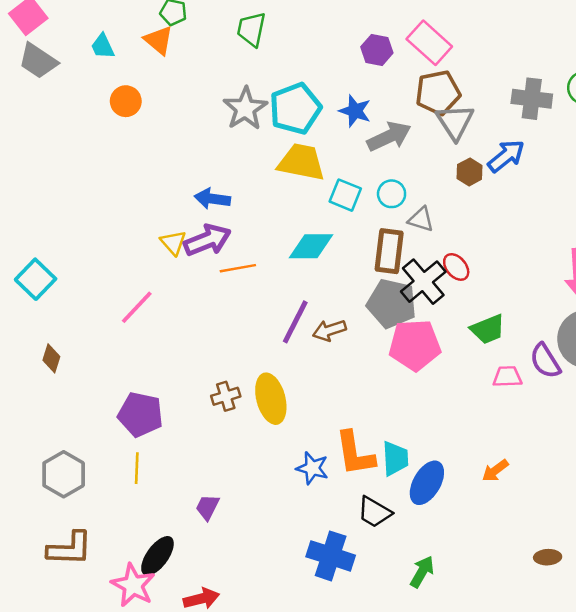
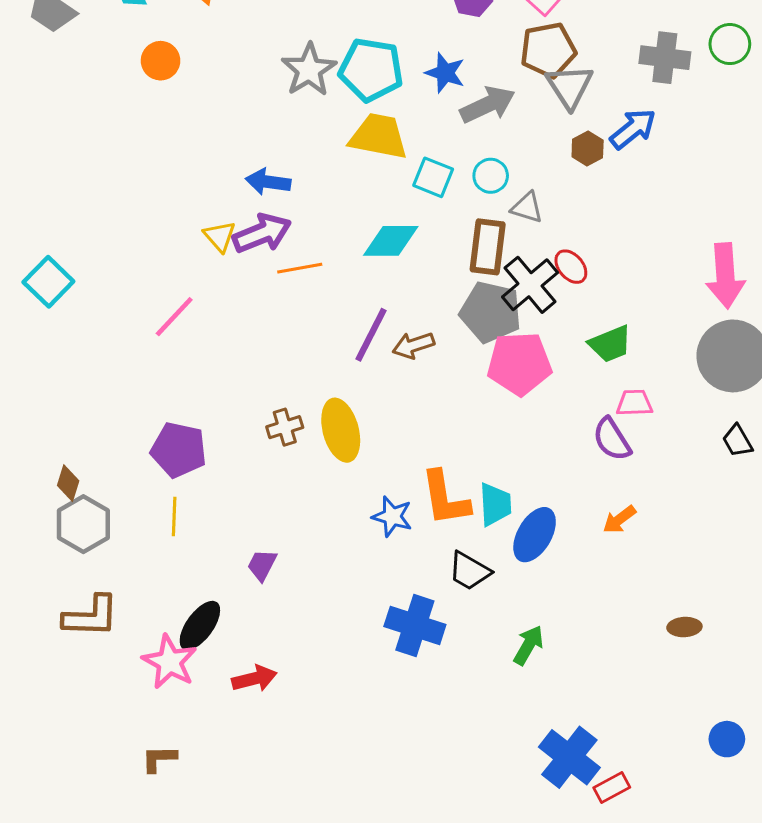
cyan pentagon: (295, 108) -> (371, 70), turned 30
brown diamond: (51, 358) -> (68, 483), moved
purple semicircle: (545, 361) -> (612, 439), moved

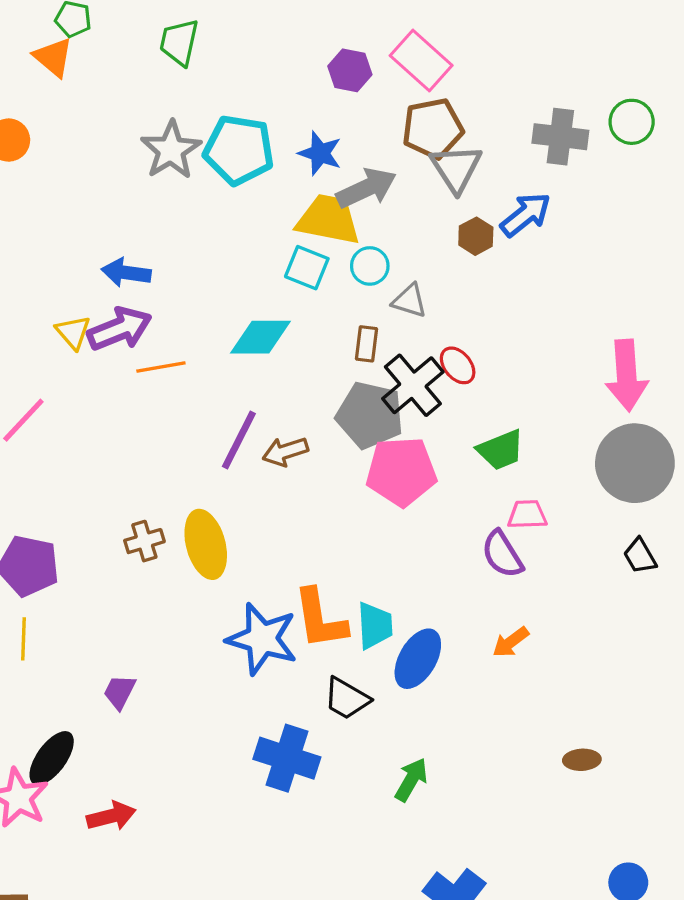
yellow trapezoid: (379, 136) -> (328, 220), moved
brown rectangle: (488, 247) -> (366, 344), size x0.6
blue star: (392, 516) -> (262, 639), size x1.6

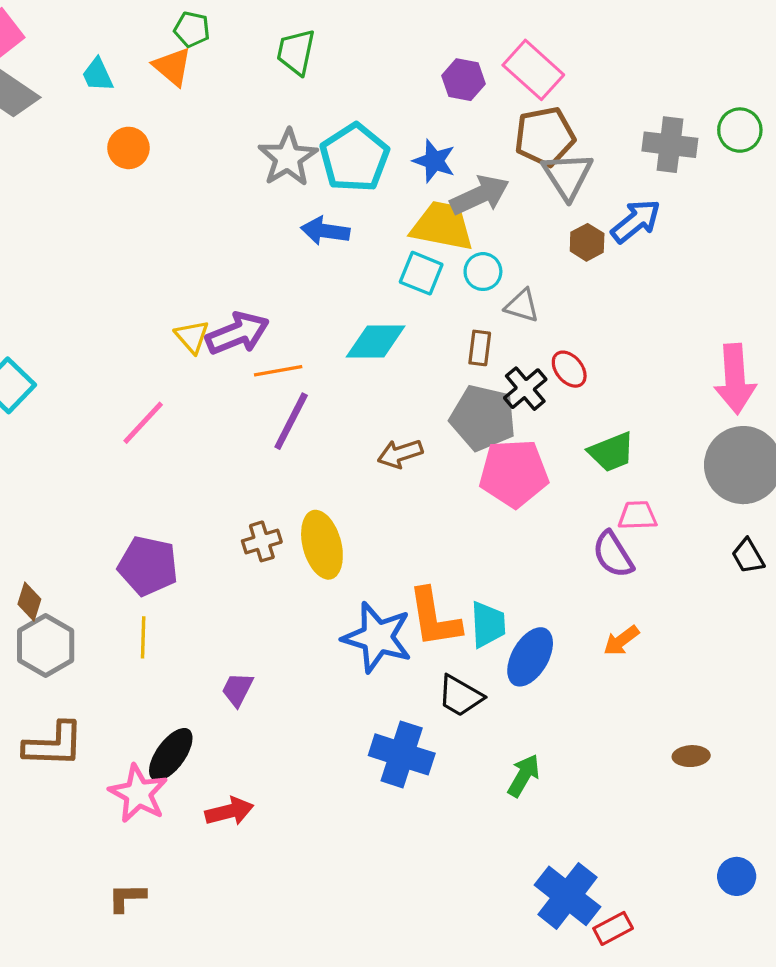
cyan pentagon: (239, 150) -> (355, 158), turned 30
blue arrow: (126, 273) -> (325, 231), moved
black cross: (413, 385) -> (525, 389), size x0.7
purple line: (239, 440) -> (291, 421), moved

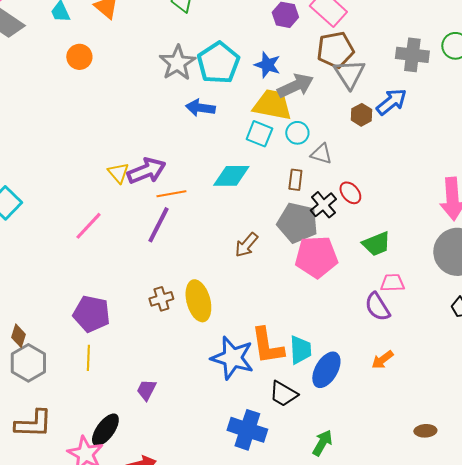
purple line: (291, 421) -> (158, 225), moved
brown arrow: (400, 454) -> (246, 245), turned -32

